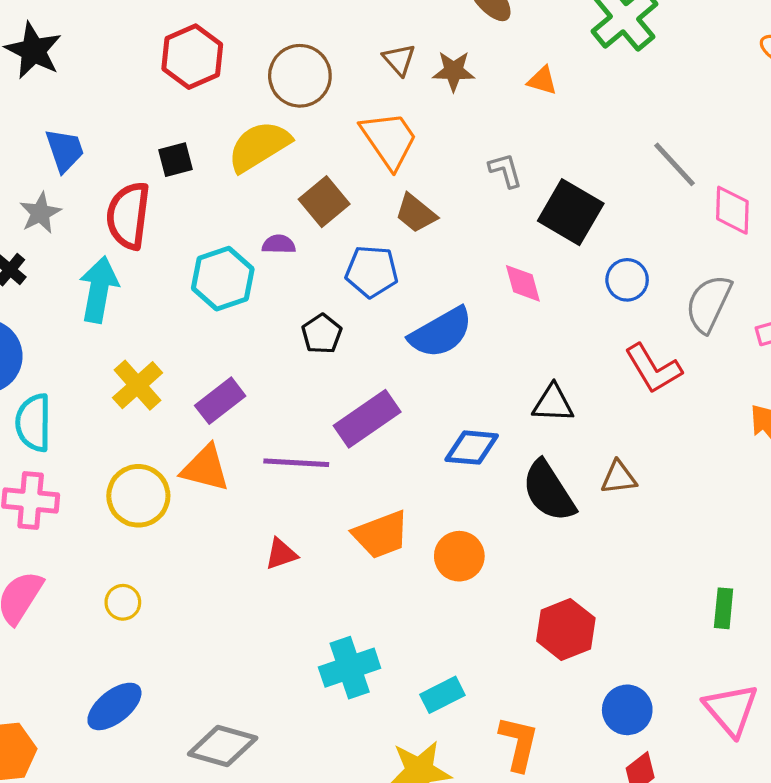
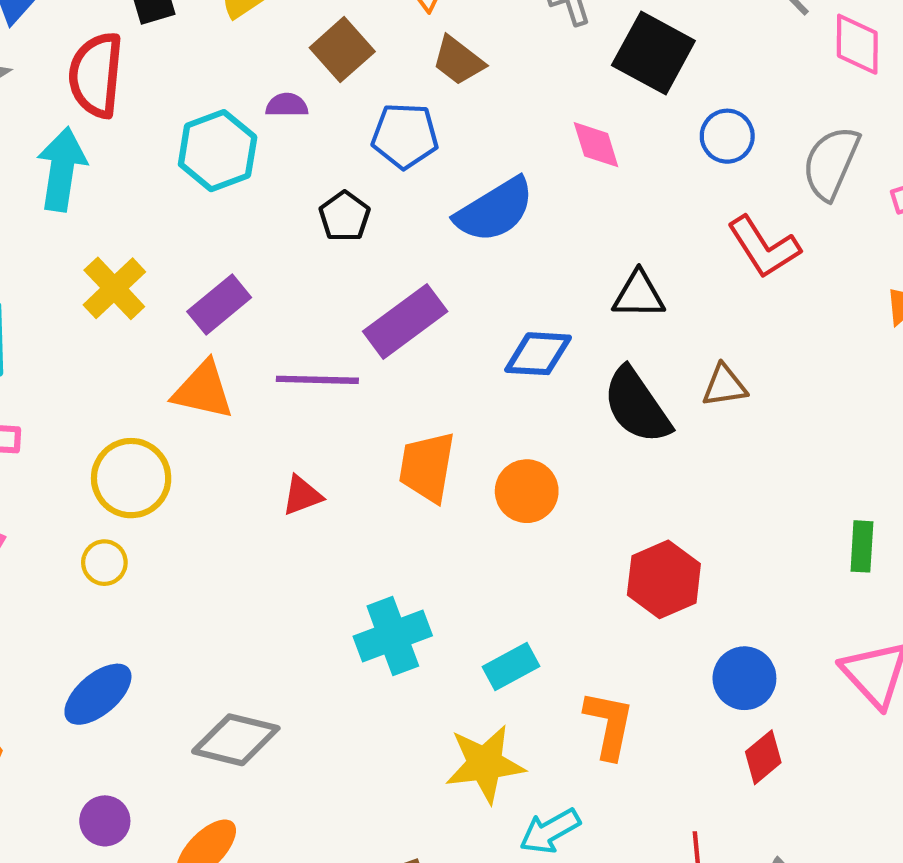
yellow circle: (138, 496) -> (131, 478), moved
orange trapezoid: (381, 535) -> (427, 467), turned 122

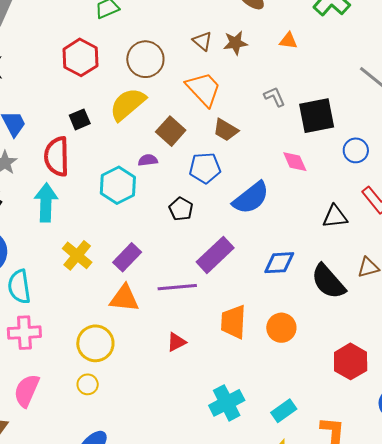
black square: (653, 53) -> (317, 116), turned -33
black triangle: (639, 295) -> (335, 217), moved

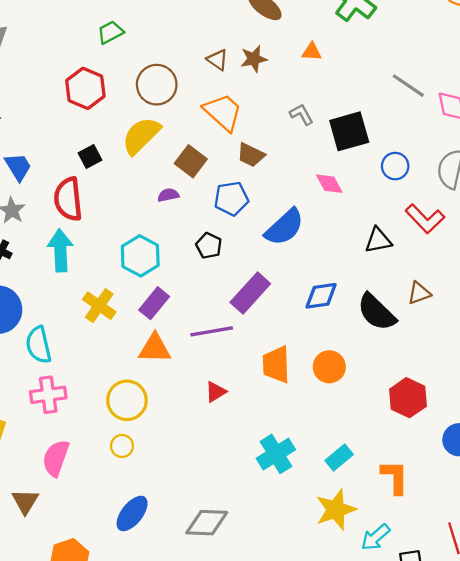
cyan hexagon: (118, 185) -> (140, 256), moved

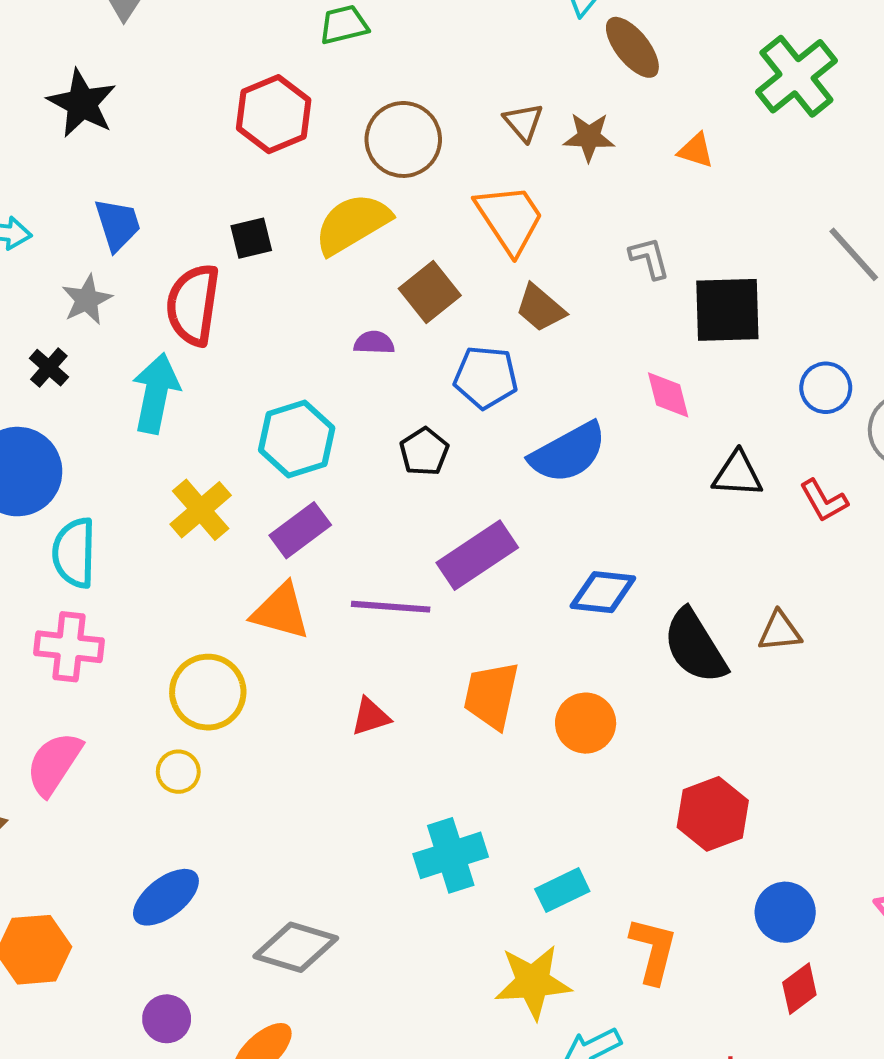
blue circle: (395, 166) -> (826, 388), moved
red L-shape: (425, 219) -> (824, 501), size x0.7
black triangle: (378, 240) -> (737, 474), moved

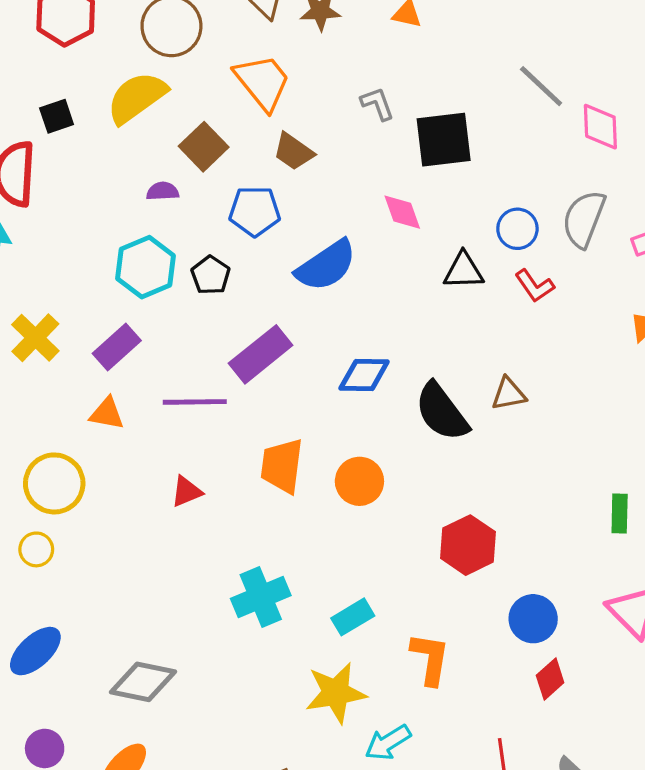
blue circle: (826, 388) -> (517, 229), moved
cyan hexagon: (297, 439) -> (146, 267), moved
orange triangle: (281, 611) -> (107, 414), size x0.7

